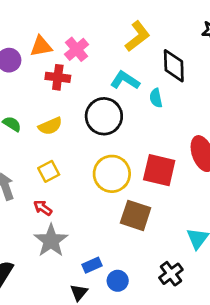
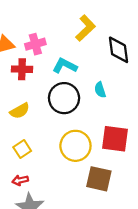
pink cross: (77, 49) -> (35, 44), turned 30
cyan L-shape: (125, 80) -> (65, 66), moved
cyan semicircle: (156, 98) -> (100, 90), moved
red arrow: (43, 208) -> (20, 180), turned -42

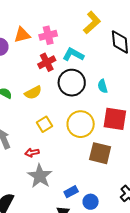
red cross: (22, 69) -> (47, 62), moved, turned -30
cyan semicircle: (100, 90) -> (103, 86), moved
yellow square: (22, 149) -> (45, 124), moved

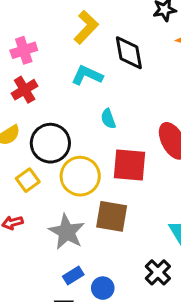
cyan L-shape: (73, 55) -> (87, 75), moved
black circle: (72, 83) -> (50, 143), moved
gray star: (40, 176) -> (67, 232), moved

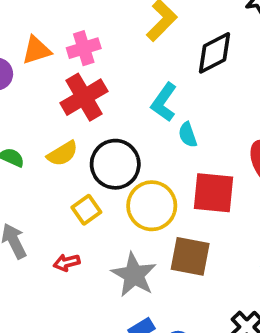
black diamond: (129, 53) -> (215, 53), turned 72
cyan L-shape: (87, 75) -> (164, 102), moved, turned -80
red cross: (25, 90) -> (84, 97), size x1.4

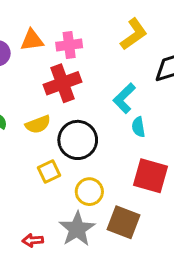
yellow circle: (152, 206) -> (89, 192), moved, size x0.7
red arrow: (67, 263) -> (33, 240), moved

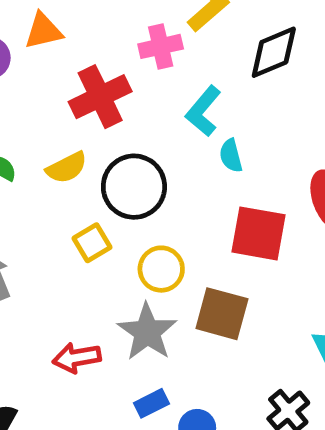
pink cross: (69, 45) -> (161, 46), moved
red arrow: (33, 240) -> (77, 358), size x1.4

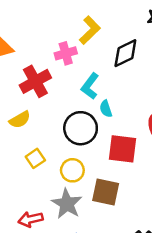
black circle: (134, 187) -> (81, 128), moved

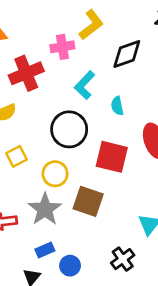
cyan semicircle: (106, 109) -> (117, 106), moved

